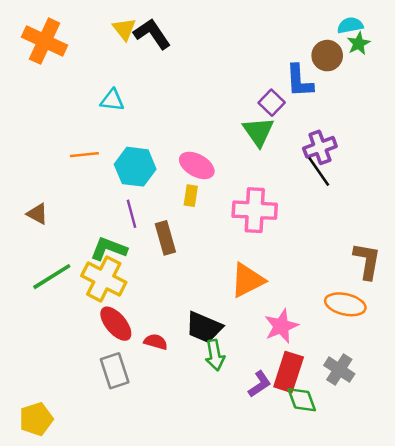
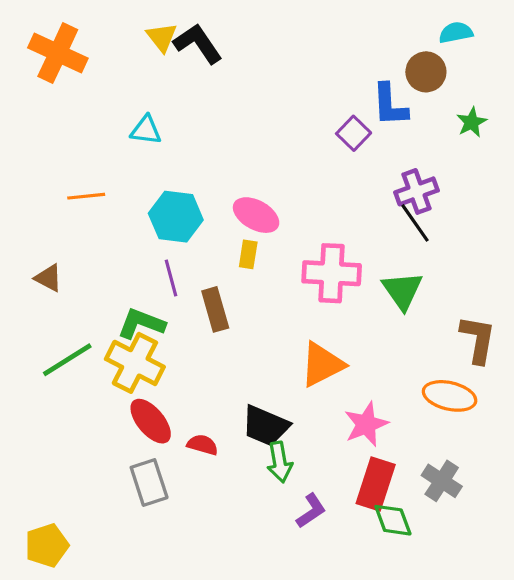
green star: (359, 43) -> (472, 122), moved
green triangle: (258, 132) -> (402, 291), moved
orange line: (84, 155) -> (86, 196), moved
purple L-shape: (260, 384) -> (311, 511), moved

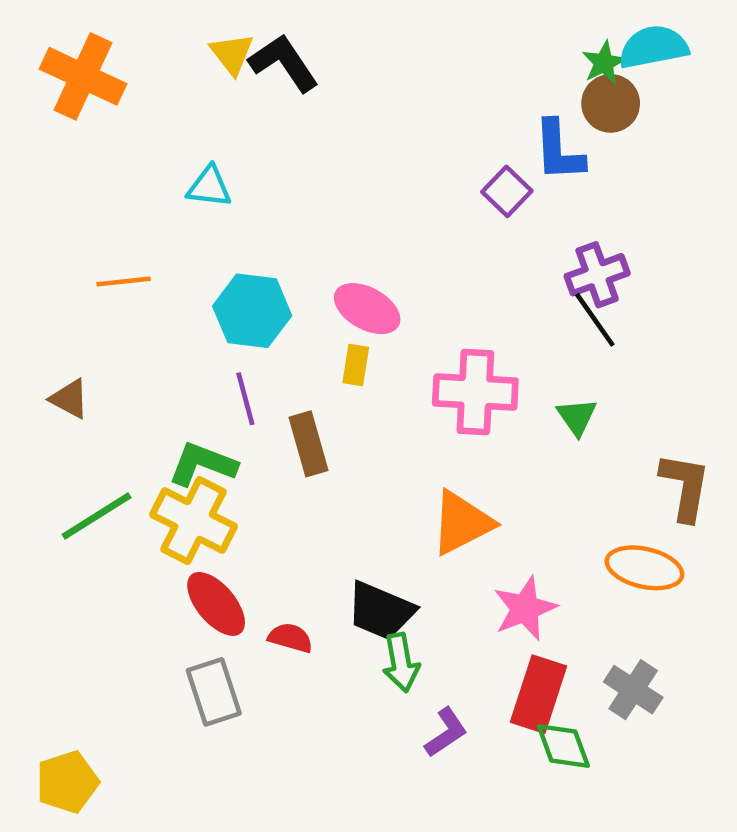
cyan semicircle: (456, 33) -> (653, 47), size x1.4
green star: (472, 122) -> (604, 63), moved
green triangle: (402, 291) -> (577, 417), size x0.7

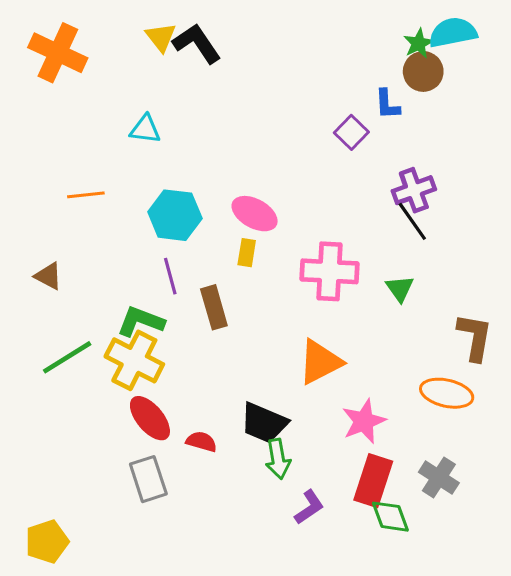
blue L-shape: (559, 151) -> (387, 104), size x0.7

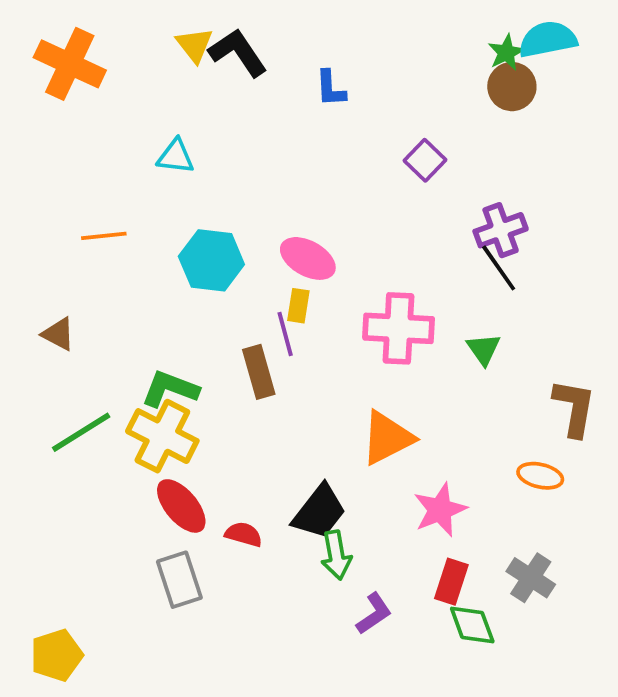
blue L-shape: (387, 104) -> (331, 88), moved
purple line: (170, 276) -> (285, 334), moved
orange ellipse: (447, 393) -> (540, 476), size x0.7
black trapezoid: (264, 423) -> (319, 512), turned -75
red rectangle: (373, 481) -> (451, 582), size x0.7

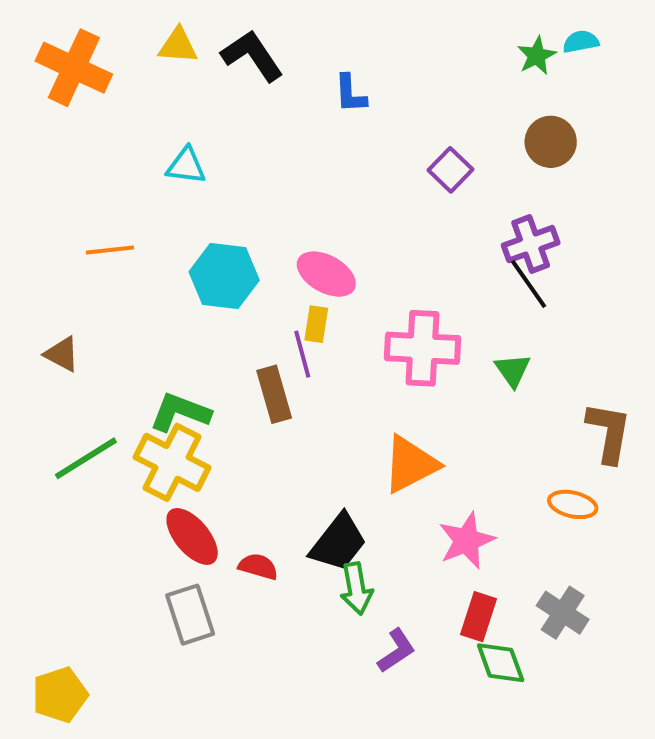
cyan semicircle: (548, 39) -> (581, 42), size x0.6
yellow triangle: (194, 45) -> (178, 46), moved, turned -48
brown circle: (512, 87) -> (551, 142), moved

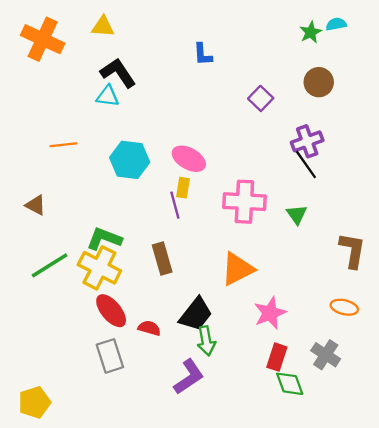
black L-shape: (252, 56) -> (118, 73), moved
brown rectangle: (274, 394) -> (162, 258), moved
orange ellipse: (573, 504) -> (344, 307), moved
purple L-shape: (396, 651) -> (189, 377), moved, size x1.4

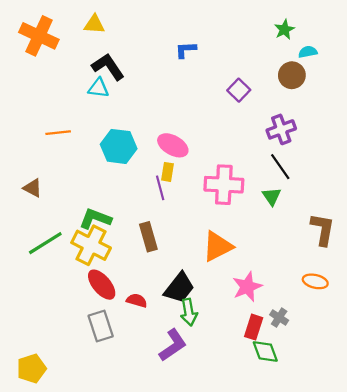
cyan semicircle: (336, 24) -> (308, 52), moved
blue L-shape: (203, 54) -> (186, 50), turned 90
black line: (306, 165) -> (280, 167), moved
gray cross: (326, 355) -> (279, 318), moved, size x0.7

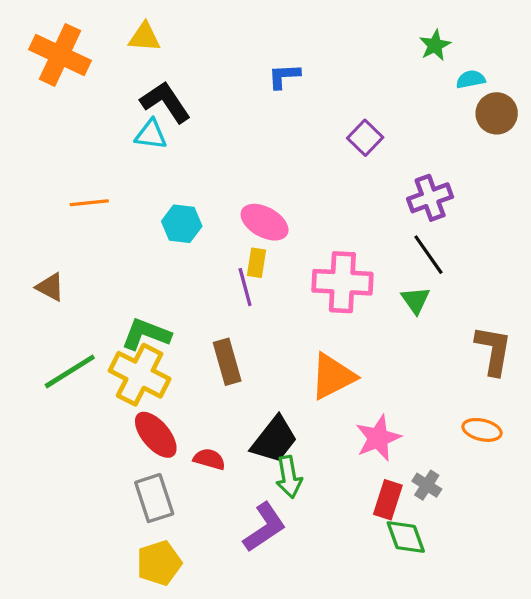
brown circle: (292, 75) -> (497, 113), moved
cyan hexagon: (119, 146) -> (182, 224), size x0.7
yellow pentagon: (32, 369) -> (159, 563), moved

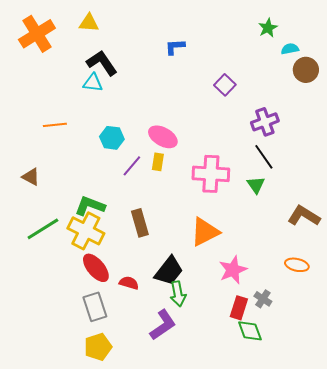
orange cross: (60, 55) -> (37, 34), turned 33
purple line: (245, 287) -> (132, 166), moved, turned 55
brown L-shape: (493, 350) -> (304, 216), turned -68

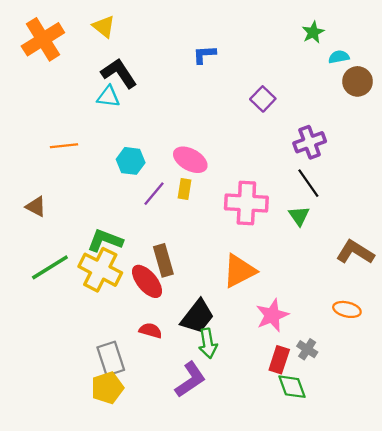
yellow triangle: (89, 23) -> (104, 26), turned 35
red ellipse: (96, 268) -> (147, 281), moved
yellow pentagon: (98, 347) -> (107, 388), moved

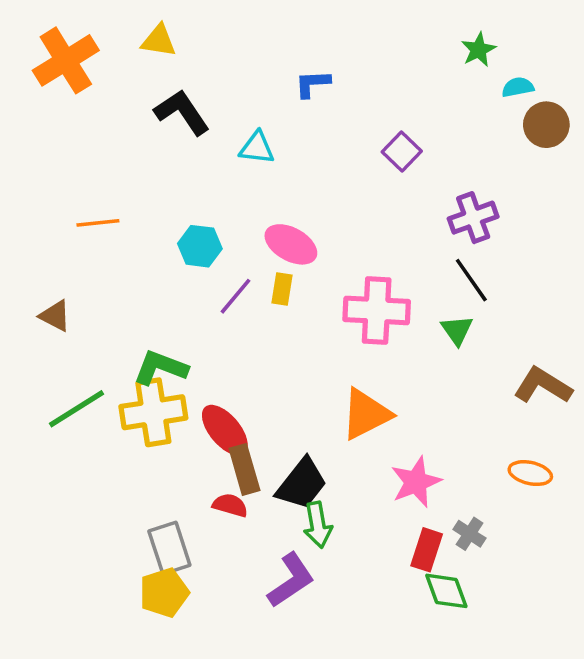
yellow triangle: (104, 26) -> (159, 41), turned -30
cyan triangle: (108, 97) -> (257, 148), moved
brown rectangle: (163, 260) -> (244, 469), moved
yellow cross: (100, 270) -> (153, 412), turned -36

